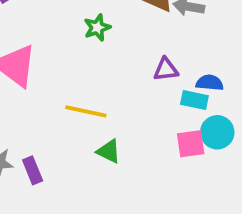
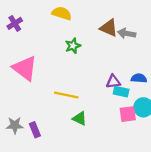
purple triangle: (166, 69) -> (113, 82), moved
cyan rectangle: (194, 100) -> (121, 92), moved

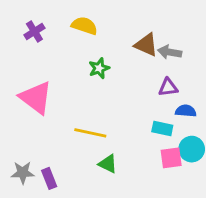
purple cross: (15, 23) -> (34, 32), moved
purple triangle: (113, 82) -> (168, 87), moved

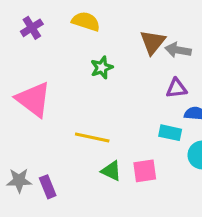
brown triangle: (146, 45) -> (153, 42), turned 45
pink square: (171, 158) -> (145, 171), moved

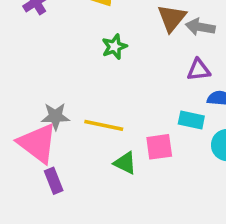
pink triangle: (33, 99) -> (38, 143), moved
pink square: (145, 171) -> (159, 147), moved
gray star: (19, 180) -> (55, 116), moved

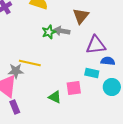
gray arrow: (200, 27) -> (62, 31), moved
purple triangle: (199, 70) -> (96, 45), size x1.5
yellow line: (104, 125) -> (30, 63), moved

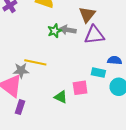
purple triangle: (96, 45) -> (94, 35), moved
purple rectangle: (15, 107) -> (20, 107), turned 40

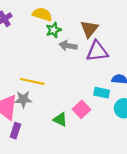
green star: (55, 31) -> (53, 30), moved
gray star: (21, 71) -> (23, 99), moved
pink square: (80, 88) -> (81, 109), turned -35

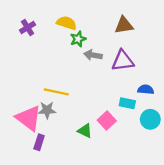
brown triangle: (89, 29) -> (124, 25), moved, turned 42

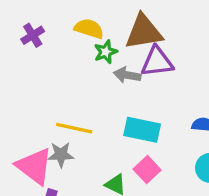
brown triangle: (124, 25) -> (144, 32), moved, size x1.4
purple triangle: (123, 61) -> (157, 62), moved
cyan rectangle: (127, 103) -> (142, 130), moved, size x1.5

